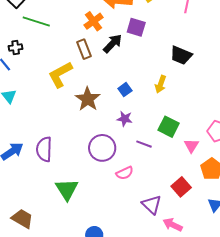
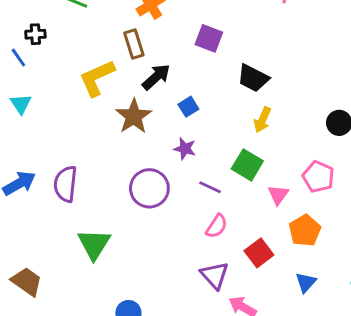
purple square: (136, 27) -> (209, 38), moved
black arrow: (113, 44) -> (156, 77), moved
black trapezoid: (181, 55) -> (253, 78), moved
yellow arrow: (161, 84) -> (262, 120), moved
pink semicircle: (125, 173) -> (217, 226), moved, turned -36

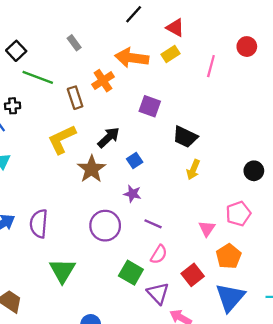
brown rectangle: (134, 44) -> (75, 98), moved
green square: (247, 165) -> (131, 273), moved
pink pentagon: (318, 177) -> (238, 214), turned 30
blue triangle: (306, 282) -> (230, 297), size x1.8

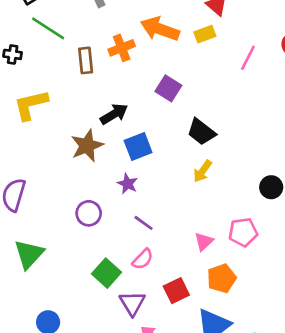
yellow L-shape: (62, 139) -> (31, 105), moved
blue square: (135, 160) -> (138, 146), size x1.5
purple circle: (105, 226) -> (89, 213), size x0.7

